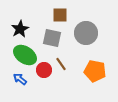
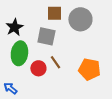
gray circle: (86, 33) -> (80, 19), moved
green ellipse: (25, 55) -> (19, 53), turned 65
blue arrow: (20, 79) -> (10, 88), moved

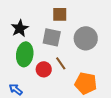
gray circle: (80, 19) -> (86, 38), moved
orange pentagon: (89, 69) -> (86, 83), moved

